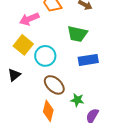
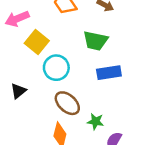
pink arrow: (29, 19) -> (17, 19), moved
yellow square: (23, 45) -> (37, 42), moved

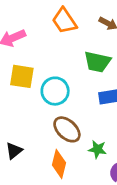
yellow square: (37, 42) -> (22, 76), moved, turned -30
black triangle: (18, 91) -> (14, 151), moved

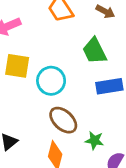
green trapezoid: (97, 62) -> (94, 51), turned 52

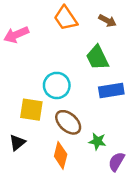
yellow square: (17, 66) -> (31, 110), moved

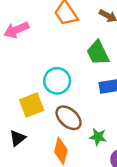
yellow square: (31, 110) -> (32, 105), turned -30

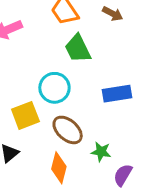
green trapezoid: (98, 53) -> (78, 49), moved

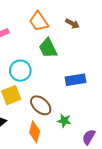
cyan circle: (54, 88) -> (20, 71), moved
purple semicircle: (123, 175) -> (89, 137), moved

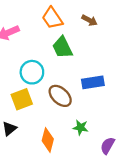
brown ellipse: (41, 105) -> (60, 96), moved

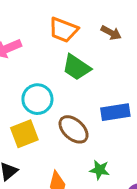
orange trapezoid: (52, 18) -> (63, 30), turned -35
green trapezoid: (62, 47) -> (76, 67), turned -30

